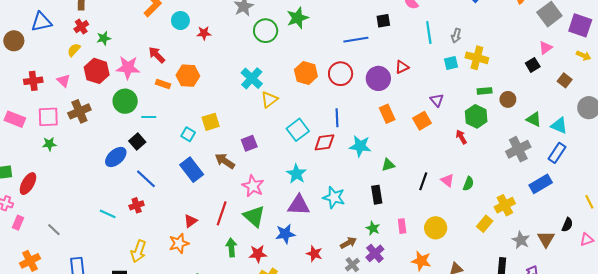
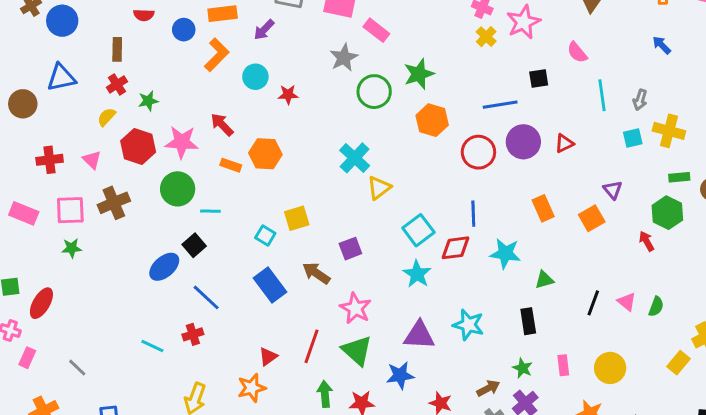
orange hexagon: (306, 73) -> (432, 120), moved
purple circle: (378, 78) -> (523, 142), moved
cyan star: (296, 174) -> (417, 274), moved

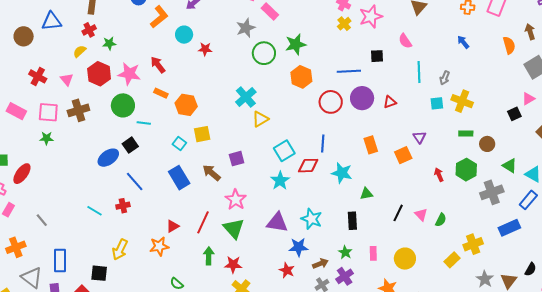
orange hexagon: (265, 154) -> (186, 105), moved
red cross: (50, 160) -> (38, 76), turned 30
green hexagon: (667, 213) -> (466, 170), moved
blue star: (400, 375) -> (298, 247), moved

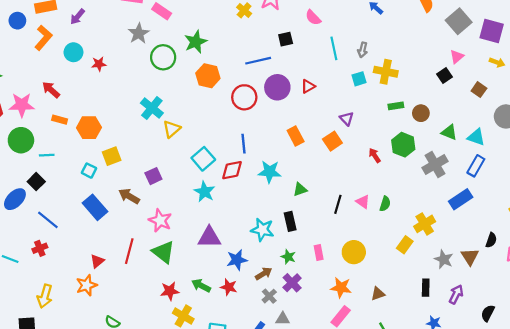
cyan star: (311, 219) -> (262, 230), moved
green arrow: (209, 256) -> (201, 286), moved, turned -54

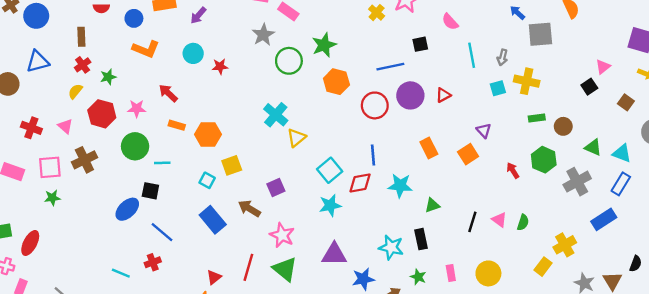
gray square: (459, 21) -> (540, 34), moved, turned 35
orange L-shape: (43, 38) -> (146, 49), moved, turned 70
pink star: (22, 105) -> (137, 109), size x0.7
black square: (36, 182) -> (150, 191), turned -35
cyan star: (205, 192) -> (330, 205), turned 30

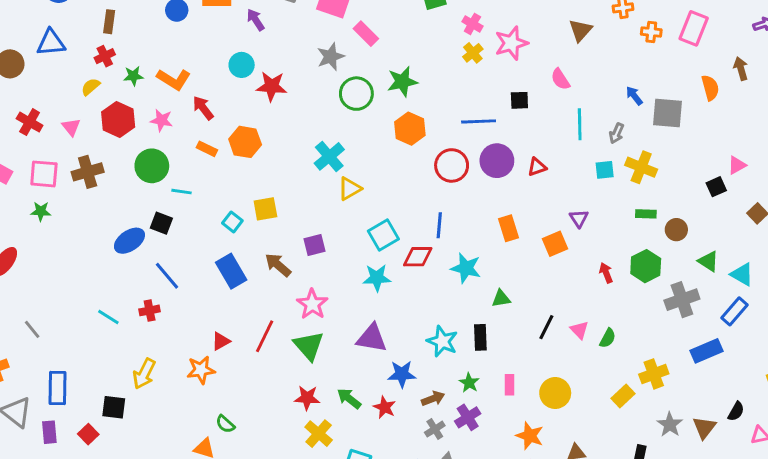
blue arrow: (517, 13) -> (634, 96), moved
purple arrow: (198, 15) -> (256, 20), turned 96
orange L-shape: (146, 49) -> (174, 79), moved
red star: (220, 66) -> (272, 86), size x1.5
orange hexagon: (208, 134) -> (245, 142), moved

